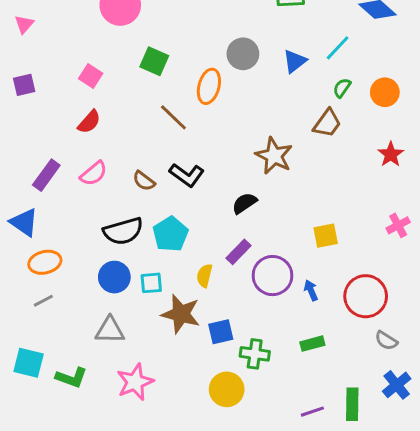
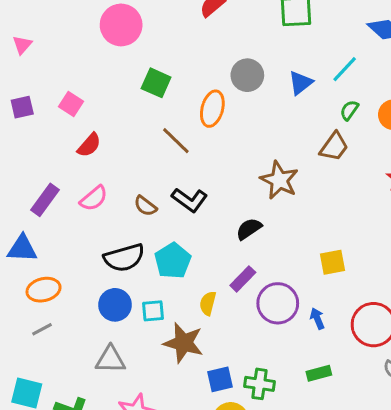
pink square: (91, 76) -> (71, 104), moved
blue triangle: (24, 222) -> (22, 249), turned -32
blue square: (221, 332) -> (220, 379), moved

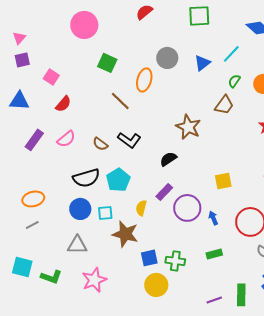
purple square: (22, 107) -> (22, 60), moved
blue triangle: (22, 249) -> (19, 101), moved

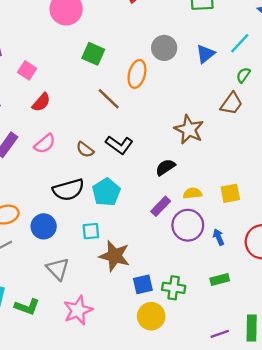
yellow semicircle: (141, 208) -> (193, 193), moved, turned 70
blue circle: (80, 209) -> (44, 226), moved
gray triangle: (77, 245) -> (58, 269), turned 45

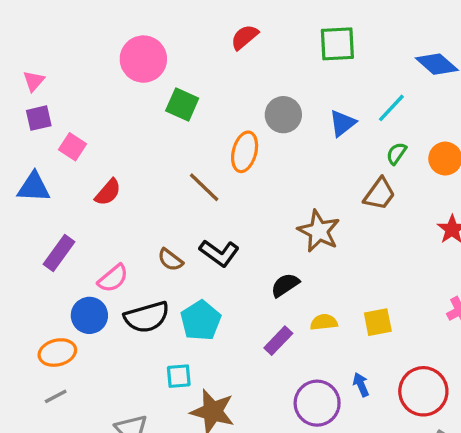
green square: (93, 54) -> (182, 105), moved
pink square: (27, 70) -> (73, 147), moved
pink semicircle: (45, 144) -> (113, 278), moved
purple circle: (188, 225) -> (317, 403), moved
blue circle: (44, 226) -> (89, 315), moved

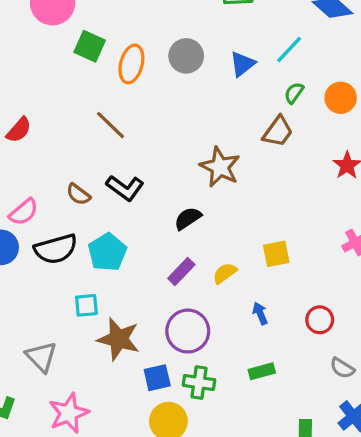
orange ellipse: (245, 152) -> (131, 64), moved
yellow semicircle: (324, 322) -> (225, 273), moved, turned -30
red circle: (423, 391) -> (320, 320), size x0.6
purple circle: (317, 403) -> (188, 331), moved

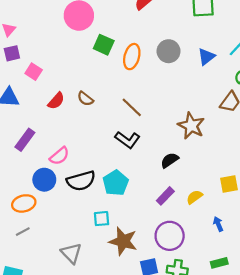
brown line: (111, 125) -> (132, 107), moved
brown semicircle: (78, 194) -> (85, 99), moved

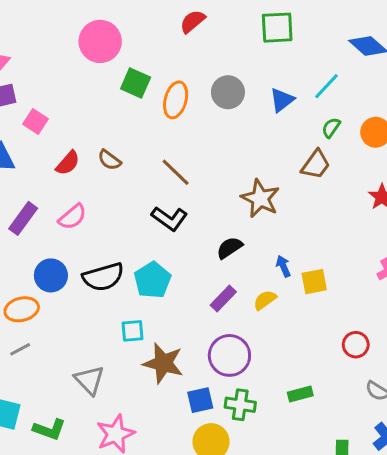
pink semicircle: (59, 156) -> (72, 217), moved
blue arrow: (218, 224) -> (283, 266), moved

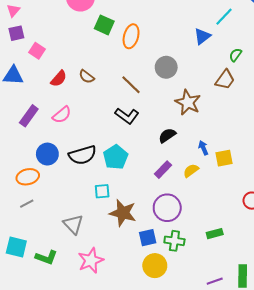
cyan line: (326, 86) -> (224, 17), moved
gray circle: (228, 92) -> (166, 67), moved

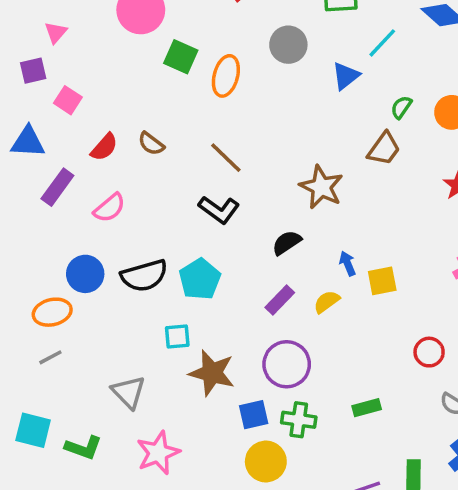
pink triangle: (13, 10) -> (56, 32), moved
gray circle: (166, 67) -> (288, 45), moved
purple rectangle: (29, 116) -> (57, 187), moved

